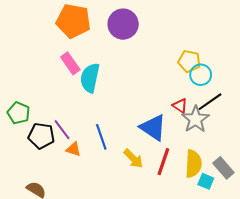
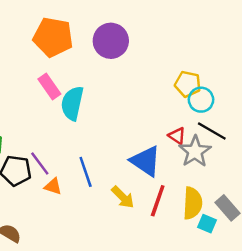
black line: (210, 102) -> (212, 131), turned 65

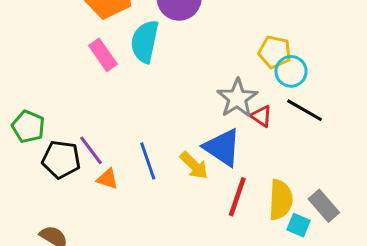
cyan semicircle: (72, 103) -> (145, 42), moved
gray star: (195, 151) -> (237, 98), moved
yellow arrow: (123, 197) -> (194, 165), moved

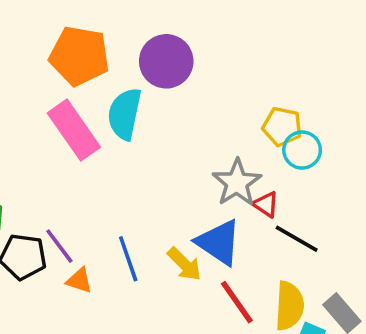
pink rectangle: (103, 55) -> (74, 130), size x1.5
black line: (304, 110) -> (297, 239), moved
red line: (237, 197) -> (237, 302), turned -54

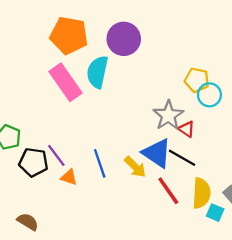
black line: (297, 239) -> (182, 158), moved

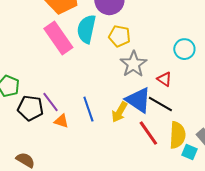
yellow pentagon: (197, 80) -> (119, 36), moved
gray star: (168, 115) -> (133, 64), moved
yellow arrow: (135, 167) -> (119, 112), turned 75

